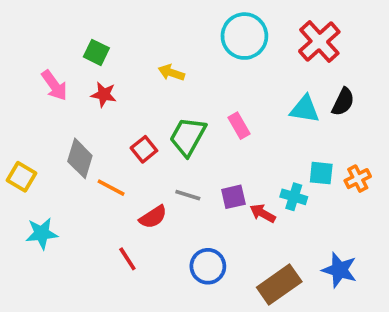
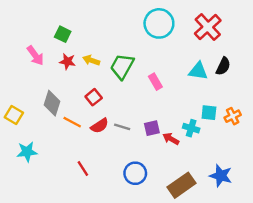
yellow arrow: (171, 73) -> (91, 60), moved
green trapezoid: (188, 137) -> (122, 66), moved
red semicircle: (153, 217) -> (100, 126), moved

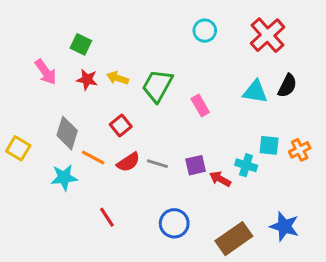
cyan circle: (159, 23) -> (205, 31), size x0.6
cyan star: (27, 152) -> (64, 177), moved

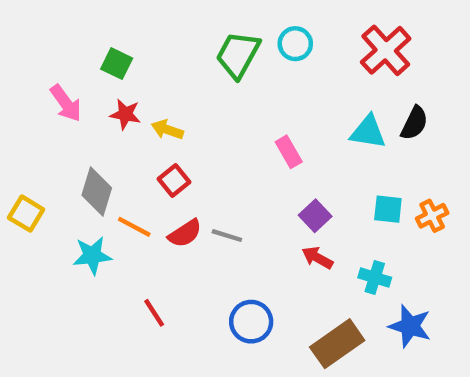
yellow arrow: (118, 78) -> (167, 130), moved
green trapezoid: (157, 86) -> (238, 55), moved
purple square: (196, 165) -> (315, 216), moved, turned -30
cyan cross: (246, 165) -> (375, 278), moved

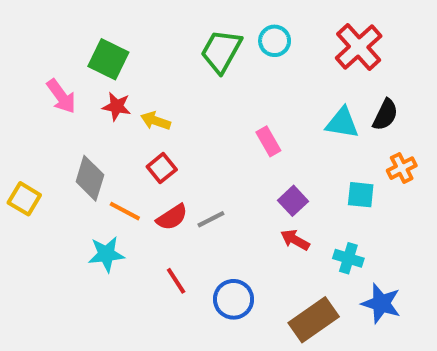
green square: (117, 64) -> (108, 59), size x1.4
orange cross: (432, 216) -> (402, 168), moved
gray line: (227, 236) -> (211, 219), turned -44
cyan star: (92, 255) -> (106, 254), moved
red line: (154, 313) -> (176, 281), moved

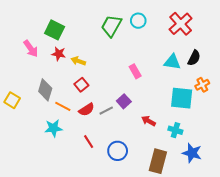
cyan square: (361, 195) -> (182, 98), size x1.6
purple square: (293, 201) -> (124, 101), moved
brown rectangle: (314, 320) -> (158, 161), turned -40

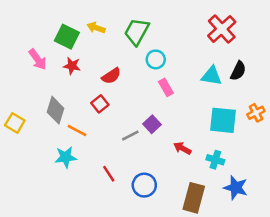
cyan circle: (138, 21) -> (156, 59), moved
yellow arrow: (78, 61) -> (96, 28), moved
orange cross: (202, 85) -> (256, 113), moved
red semicircle: (87, 110) -> (111, 76), moved

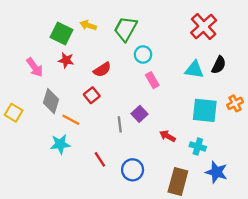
pink arrow: (38, 59) -> (35, 67), moved
gray line: (130, 136) -> (120, 124), turned -70

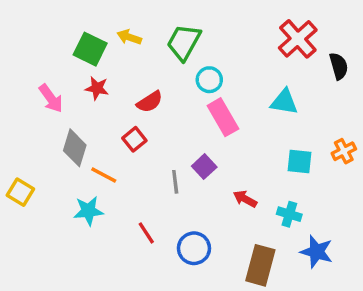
black semicircle: (219, 65) -> (339, 66), moved, turned -42
pink rectangle: (152, 80) -> (223, 117), size x1.5
cyan square: (205, 110) -> (300, 161), size x0.7
yellow square: (14, 113) -> (20, 192), moved

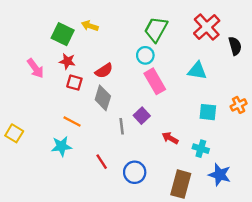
green trapezoid: (184, 42) -> (156, 29), moved
red square: (134, 139) -> (74, 83), moved, turned -35
gray diamond: (75, 148) -> (103, 98), moved

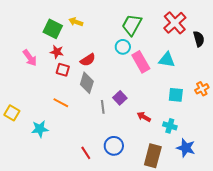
pink rectangle: (155, 81) -> (141, 62), moved
cyan star: (61, 146) -> (40, 129), moved
red line: (102, 162) -> (86, 153), moved

